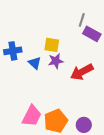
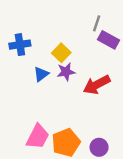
yellow square: (52, 45) -> (61, 53), turned 35
blue cross: (13, 51) -> (20, 45), moved
blue triangle: (35, 63) -> (41, 74), turned 40

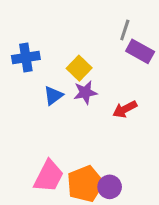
red arrow: (97, 85) -> (125, 109), size x0.7
purple circle: (99, 147) -> (110, 187), moved

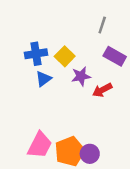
purple rectangle: (140, 51) -> (115, 56), moved
blue cross: (26, 57) -> (36, 54), moved
purple star: (85, 92) -> (81, 76), moved

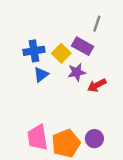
purple rectangle: (115, 56) -> (83, 46), moved
pink trapezoid: (40, 145) -> (38, 137), turned 144
purple circle: (90, 154) -> (94, 139), moved

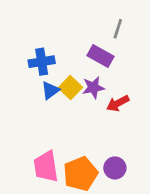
yellow square: (61, 53) -> (70, 88), moved

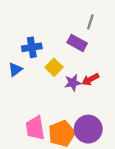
purple star: (93, 88) -> (73, 83), moved
blue triangle: (50, 90) -> (15, 69), moved
purple circle: (115, 168) -> (88, 129), size x1.6

